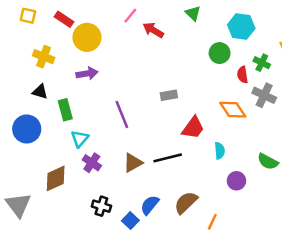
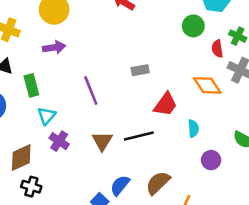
brown triangle: (133, 163) -> (102, 141), turned -30
black cross: (101, 206) -> (31, 187), moved

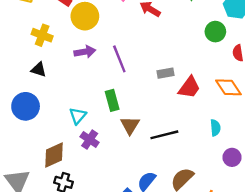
green rectangle: (31, 85) -> (112, 100), moved
purple line: (91, 90) -> (119, 59), moved
red trapezoid: (165, 104) -> (189, 87), moved
brown triangle: (102, 141) -> (130, 125), moved

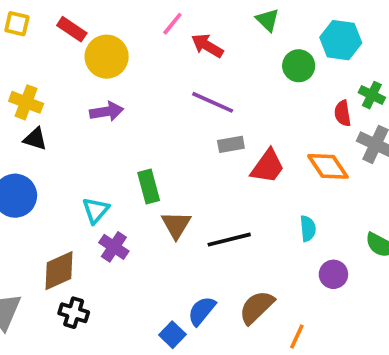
green circle: (215, 32) -> (299, 66), moved
yellow cross: (42, 35) -> (26, 102), moved
purple line: (119, 59) -> (213, 102), moved, turned -44

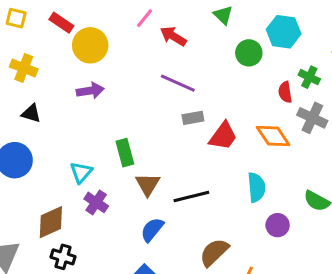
yellow cross: (26, 102) -> (24, 68), moved
cyan semicircle: (308, 229) -> (256, 187), size x1.4
blue semicircle: (202, 311) -> (152, 230), moved

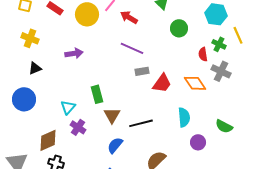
cyan hexagon: (284, 32) -> (216, 14), moved
yellow circle: (90, 45) -> (87, 14), moved
black triangle: (31, 113) -> (35, 68), turned -40

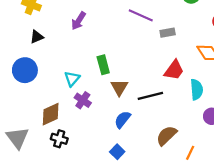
purple arrow: (74, 53) -> (79, 21), turned 132
gray rectangle: (142, 71) -> (168, 33), moved
red trapezoid: (162, 83) -> (174, 70), moved

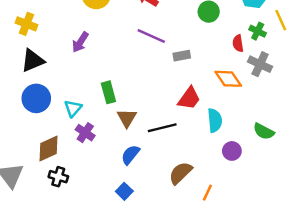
black triangle: (37, 37) -> (33, 61), size x1.5
blue circle: (25, 70) -> (36, 98), moved

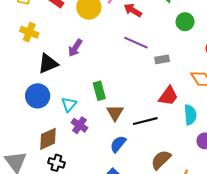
black triangle: (33, 61) -> (48, 64), moved

